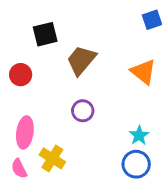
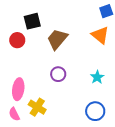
orange triangle: (143, 72) -> (100, 35), moved
red circle: (21, 75) -> (17, 40), moved
cyan star: (139, 135) -> (97, 77), moved

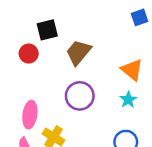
orange triangle: (100, 35) -> (132, 70), moved
purple circle: (58, 74) -> (80, 96), size x1.5

